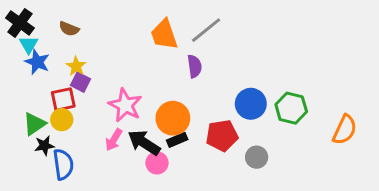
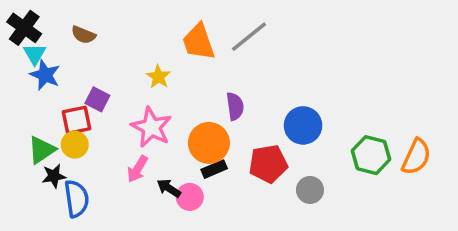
yellow star: (76, 66) -> (158, 77), moved
purple semicircle: (195, 66) -> (235, 106), moved
green hexagon: (291, 108) -> (371, 155), moved
black arrow: (144, 143) -> (169, 188), moved, size x0.6

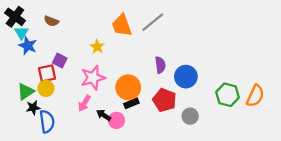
purple semicircle: (235, 106) -> (160, 65), moved
pink star: (151, 127) -> (93, 78), turned 30
red pentagon: (268, 164) -> (165, 100), turned 30

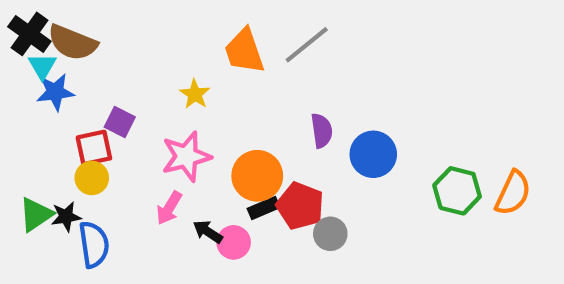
brown semicircle: (51, 21) -> (72, 43), moved, size x1.6
blue star: (28, 46) -> (55, 92), turned -30
green triangle: (26, 92) -> (36, 214), moved
red pentagon: (165, 100) -> (300, 206), moved
gray circle: (190, 116) -> (330, 234), moved

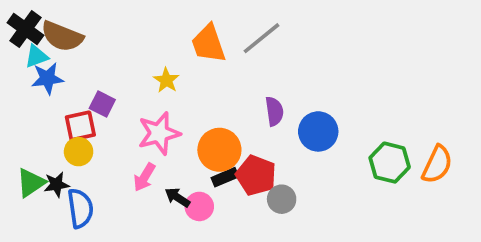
cyan triangle: (42, 66) -> (36, 56), turned 40

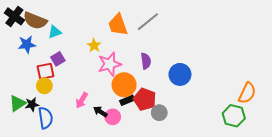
cyan triangle: (36, 56) -> (55, 32), moved
purple square: (102, 104) -> (58, 59), turned 32
purple semicircle: (274, 111) -> (146, 61), moved
pink star: (159, 133) -> (110, 64), moved
green hexagon: (390, 163) -> (234, 116), moved

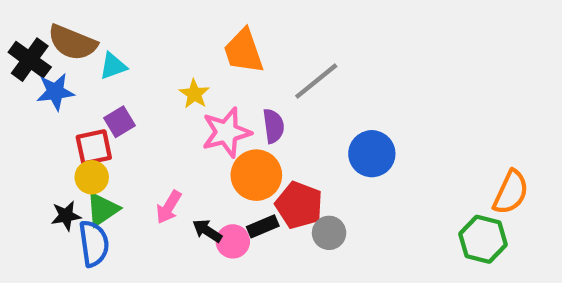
black cross: (14, 16) -> (30, 60), moved
gray line: (148, 22) -> (316, 81), moved
purple semicircle: (146, 61) -> (273, 126), moved
black rectangle: (127, 100) -> (263, 226), moved
green triangle: (18, 103) -> (102, 209), moved

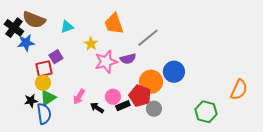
cyan triangle: (113, 66) -> (67, 27), moved
purple semicircle: (273, 126) -> (128, 59), turned 84
orange circle: (256, 175) -> (151, 82), moved
green hexagon: (483, 239) -> (206, 112), moved
pink circle: (233, 241) -> (113, 97), moved

